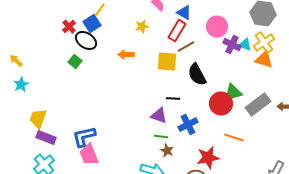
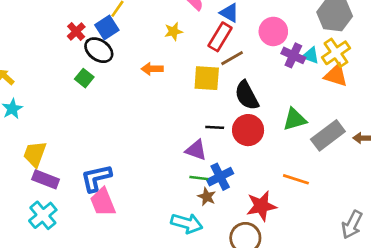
red circle: (221, 104) -> (248, 130), moved
blue cross: (188, 125) -> (220, 177), moved

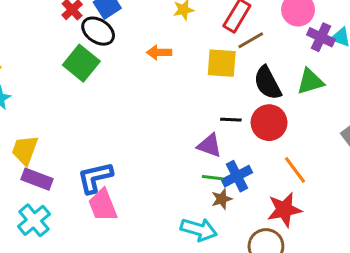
green square: (84, 78) -> (81, 63), size x1.6
green triangle: (295, 119) -> (310, 81), moved
orange line: (296, 179) -> (295, 170), moved, turned 35
brown star: (207, 197) -> (222, 199), turned 30

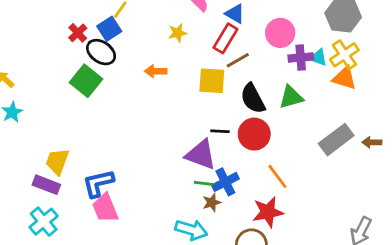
purple cross: (321, 37) -> (301, 58), turned -30
purple triangle: (209, 146) -> (201, 155), size x1.4
yellow trapezoid: (25, 150) -> (57, 161), moved

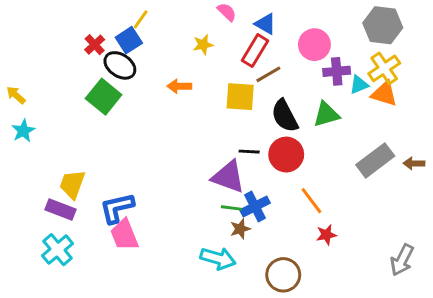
cyan triangle: (318, 58) -> (359, 85), moved, turned -42
red star: (268, 212) -> (326, 235), moved, size x0.6

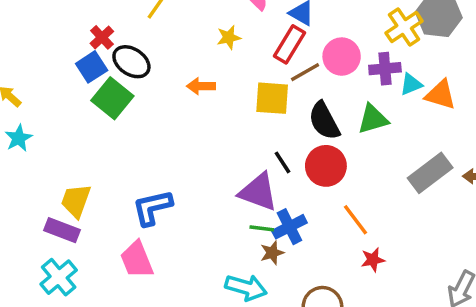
blue square: (129, 40) -> (92, 67), moved
pink circle: (314, 45) -> (342, 57), moved
yellow cross: (384, 68) -> (404, 27), moved
black line: (249, 152) -> (283, 162), turned 54
blue L-shape: (117, 208) -> (152, 208), moved

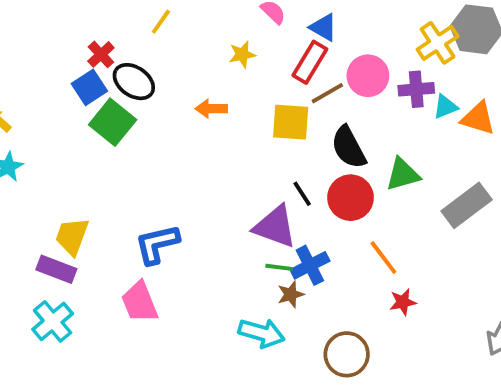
green triangle: (373, 119) -> (403, 174), moved

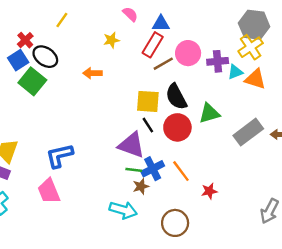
blue triangle: (323, 27) -> (161, 24), turned -30
yellow cross: (438, 43) -> (251, 47), moved
yellow square: (291, 122) -> (148, 101), moved
orange line: (383, 258) -> (181, 171), moved

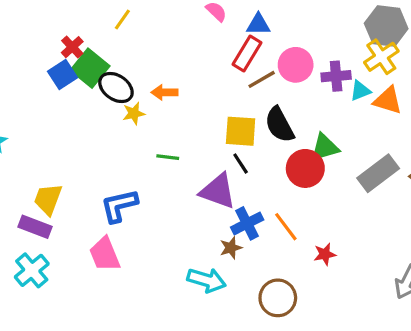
yellow star: (111, 40) -> (134, 113), moved
black ellipse: (45, 57) -> (116, 88), moved
green square: (32, 81) -> (90, 68), moved
red circle: (177, 127) -> (305, 168), moved
green line: (134, 170) -> (168, 157), moved

